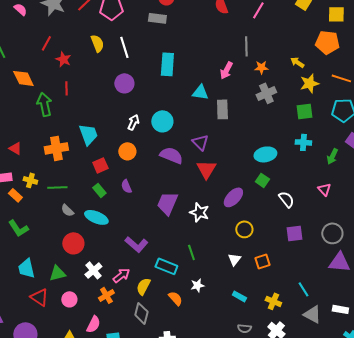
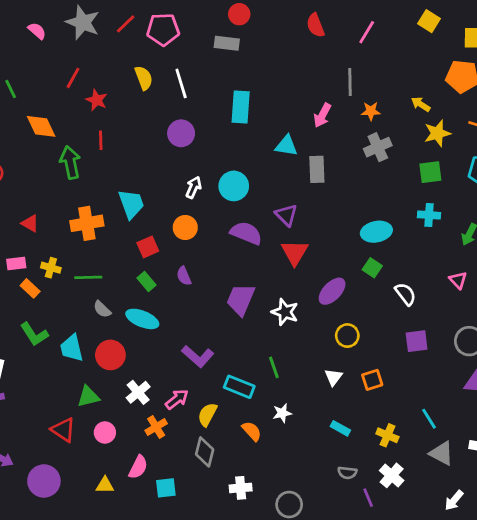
cyan trapezoid: (26, 268) -> (72, 348), moved

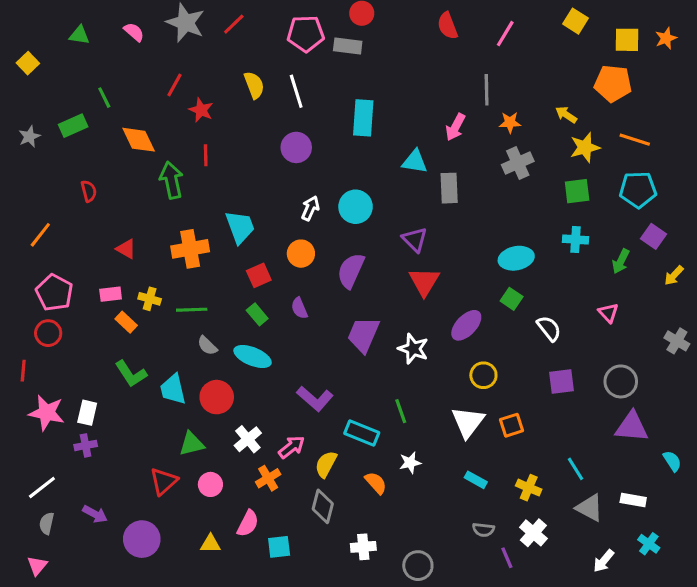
pink pentagon: (163, 29) -> (306, 34), moved
purple semicircle: (246, 233) -> (351, 271), moved, turned -88
white triangle: (333, 377) -> (468, 422), size x1.6
red triangle: (63, 430) -> (164, 481), turned 44

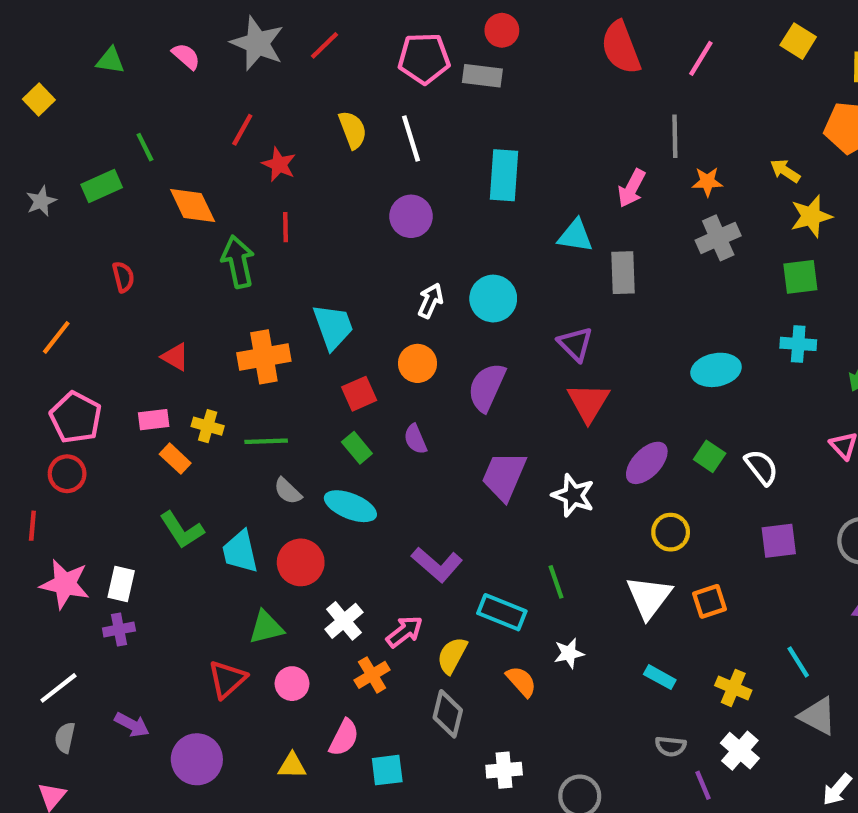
red semicircle: (448, 26) -> (621, 48), size x1.4
green square: (512, 299) -> (710, 456), moved

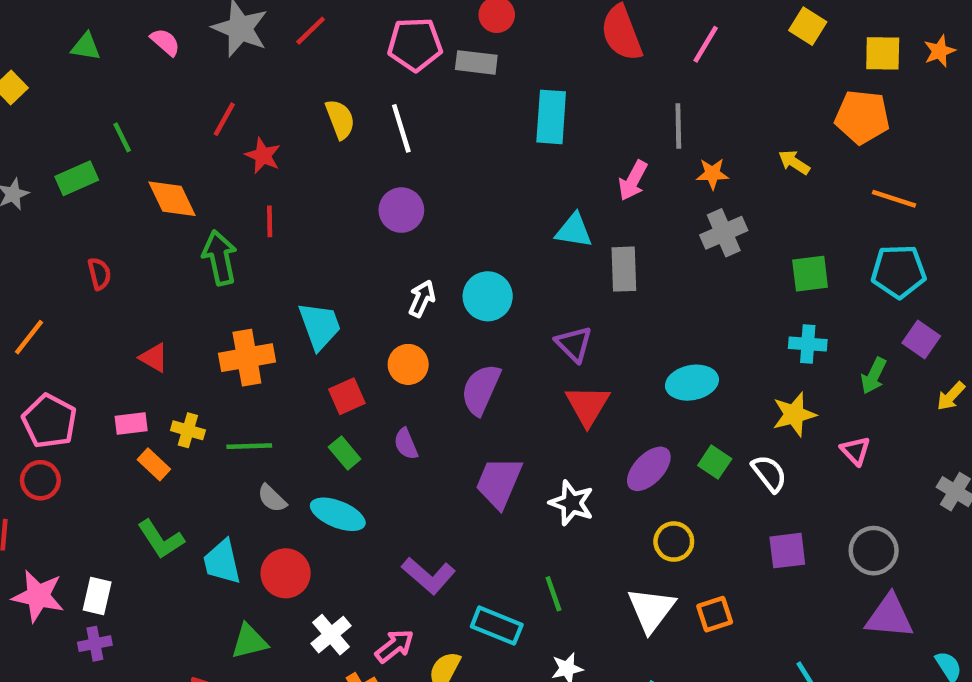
cyan rectangle: (504, 175) -> (551, 117), moved
yellow star: (811, 216) -> (794, 414), moved
cyan ellipse: (716, 370) -> (692, 383), moved

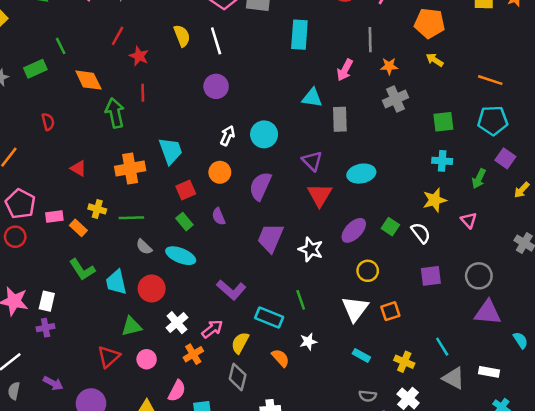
orange pentagon: (862, 117) -> (430, 23), moved
cyan ellipse: (692, 383) -> (361, 174), moved
pink rectangle: (131, 423) -> (54, 216), moved

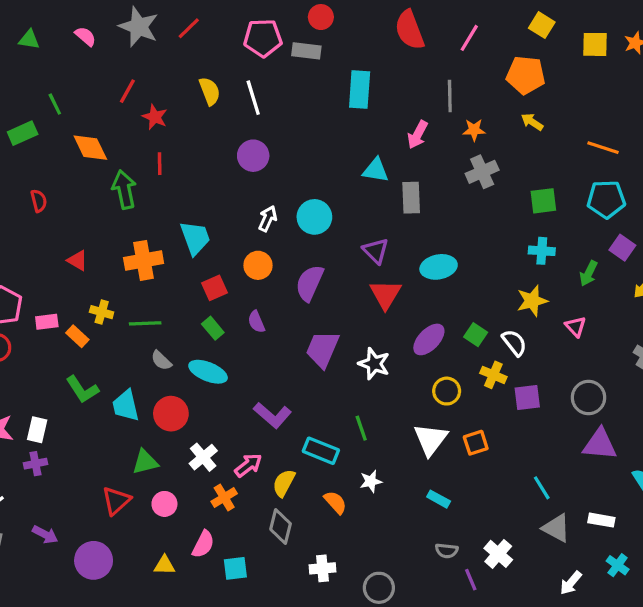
yellow cross: (404, 362) -> (493, 375), moved

